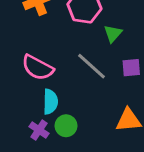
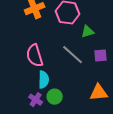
green triangle: (113, 33) -> (88, 32), turned 32
pink semicircle: (38, 68) -> (35, 56), turned 45

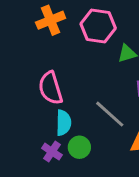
gray line: (73, 55) -> (110, 114), moved

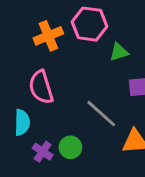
orange cross: (51, 20) -> (48, 36), moved
cyan semicircle: (64, 123) -> (22, 122), moved

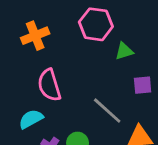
orange cross: (48, 36) -> (35, 36), moved
cyan semicircle: (22, 122) -> (31, 119), turned -120

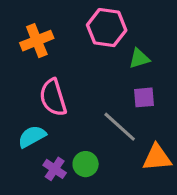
purple square: (143, 85) -> (144, 97), moved

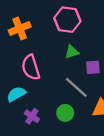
green triangle: (139, 58) -> (72, 52), moved
green circle: (86, 164) -> (65, 113), moved

